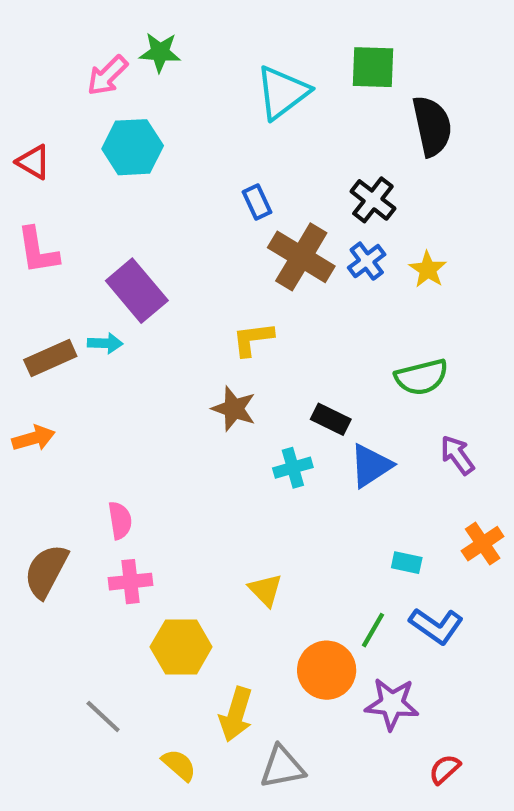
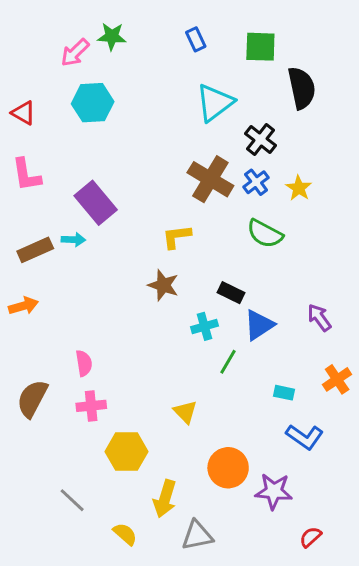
cyan triangle: (282, 92) -> (215, 103), moved
blue rectangle: (257, 202) -> (196, 39), moved
green semicircle: (421, 377) -> (265, 234), moved, turned 42
green line: (373, 630) -> (228, 362), moved

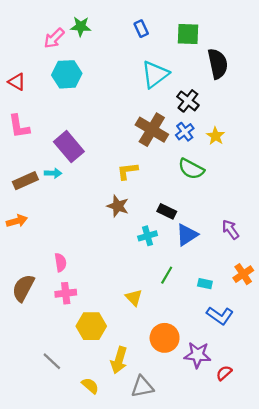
green line: (228, 362) -> (167, 275), moved
red semicircle: (311, 537) -> (224, 373), moved

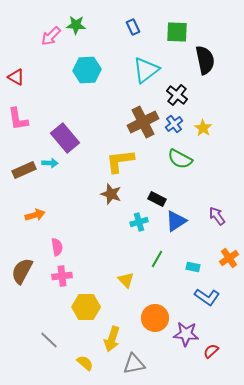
cyan hexagon: (67, 74) -> (87, 70), moved
brown cross: (152, 130) -> (143, 122), turned 32
yellow L-shape: (127, 171) -> (120, 161), size x1.4
orange arrow: (17, 221) -> (35, 215), moved

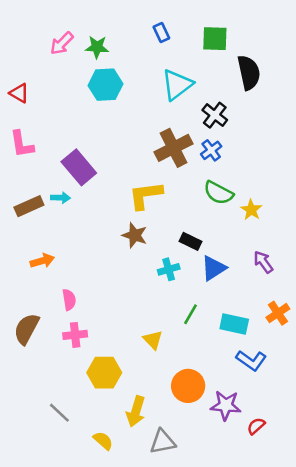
green star: (76, 25) -> (97, 47), moved
yellow star: (203, 128) -> (251, 210), moved
cyan rectangle: (193, 267) -> (234, 324), size x1.6

